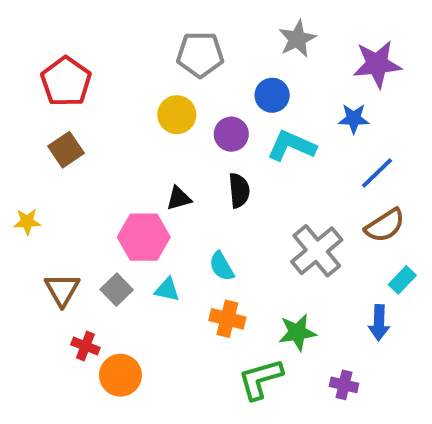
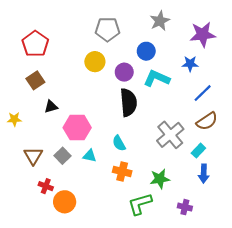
black semicircle: (239, 190) -> (128, 102), size x1.5
black triangle: (179, 198) -> (51, 107), moved
cyan rectangle: (402, 280) -> (198, 151), moved

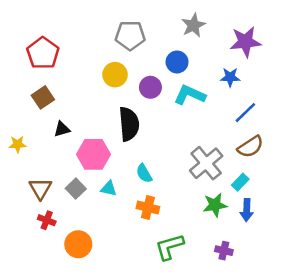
black semicircle: (128, 102) -> (129, 124), moved
green star: (160, 179) -> (215, 205), moved
red cross: (46, 186) -> (47, 220), moved

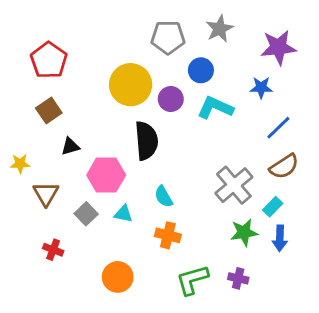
gray pentagon: (130, 35) -> (168, 37), moved
yellow circle: (115, 75) -> (131, 85), size x1.5
brown triangle: (40, 189) -> (46, 194), moved
orange circle: (78, 244) -> (118, 277), moved
purple cross: (224, 251) -> (238, 278), moved

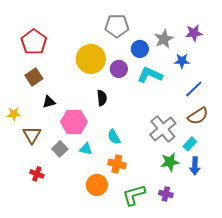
gray star: (220, 29) -> (164, 39), moved
purple star: (278, 47) -> (194, 33), size x0.7
black semicircle: (146, 141) -> (102, 98), size x0.6
orange circle: (118, 277) -> (97, 185), moved

